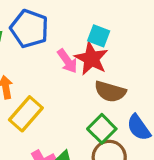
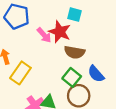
cyan square: (99, 36) -> (74, 15), moved

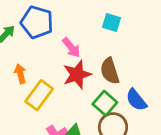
red star: (60, 32) -> (77, 75), moved, turned 30
brown semicircle: (75, 52) -> (110, 71), turned 60

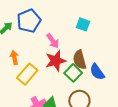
blue pentagon: (37, 22) -> (29, 21), turned 30
blue semicircle: (136, 100) -> (97, 72), moved
green square: (105, 103) -> (73, 73), moved

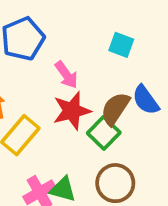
brown semicircle: (80, 60) -> (115, 109), turned 48
blue semicircle: (97, 72) -> (146, 100), moved

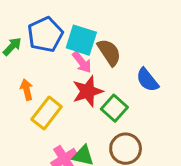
cyan square: (121, 45) -> (81, 40), moved, size x1.5
brown semicircle: (115, 109) -> (109, 52), moved, turned 116

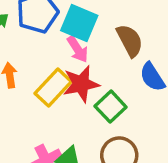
brown semicircle: (109, 52) -> (130, 40), moved
yellow rectangle: (47, 113) -> (53, 87), moved

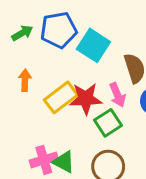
pink arrow: (78, 49) -> (118, 95), moved

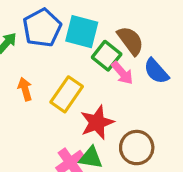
red star: (86, 99) -> (97, 122), moved
green square: (108, 123) -> (107, 56), moved

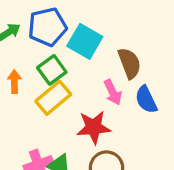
green square: (107, 56) -> (52, 70), moved
red star: (97, 122) -> (94, 127), moved

